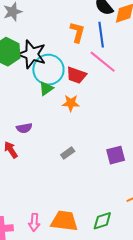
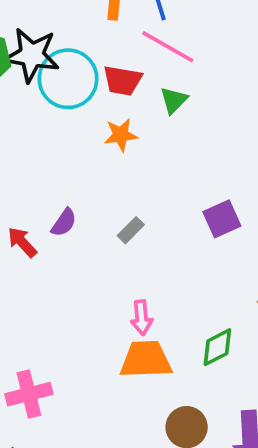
green triangle: (46, 89) -> (174, 100), moved
purple semicircle: (24, 128) -> (64, 223), moved, turned -35
pink arrow: (34, 222) -> (142, 318), moved

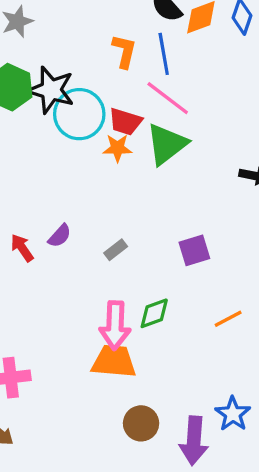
green triangle: (174, 100) -> (167, 144), size x1.8
orange star: (121, 135) -> (117, 148), moved
pink arrow: (142, 318) -> (115, 325), size x1.6
green diamond: (217, 347) -> (154, 313), moved

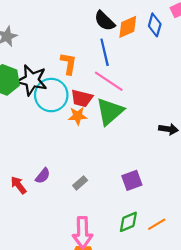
orange L-shape: (124, 51) -> (69, 63), moved
green diamond: (154, 313) -> (128, 222), moved

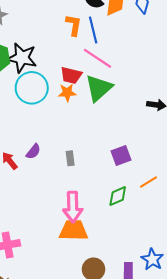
orange L-shape: (69, 63) -> (74, 25), moved
cyan circle: (51, 95) -> (32, 88), moved
gray rectangle: (80, 183) -> (70, 158), turned -56
orange line: (157, 224) -> (148, 182), moved

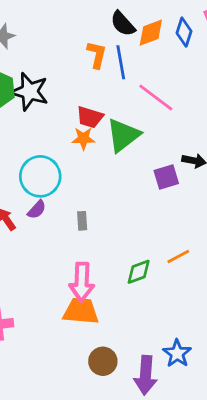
pink line: (97, 58) -> (156, 98), moved
cyan circle: (32, 88) -> (40, 176), moved
purple square: (121, 155) -> (166, 177), moved

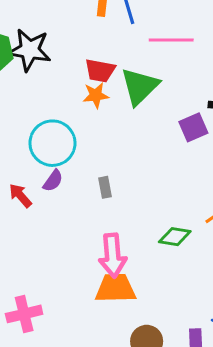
pink line: (156, 98) -> (171, 40), turned -30
green diamond: (139, 272) -> (175, 237), turned 36

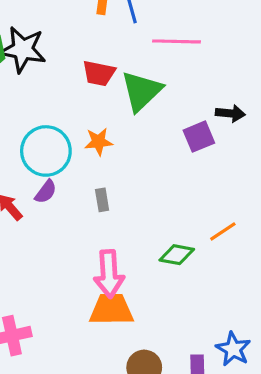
orange star: (96, 95) -> (99, 142), moved

